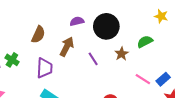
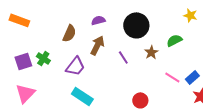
purple semicircle: (77, 21) -> (98, 20), moved
purple trapezoid: (44, 68) -> (75, 66), turned 35

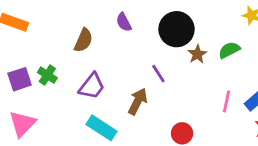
purple semicircle: (98, 20) -> (124, 22), turned -104
brown arrow: (97, 45) -> (138, 101), moved
brown star: (151, 52) -> (197, 54), moved
pink line: (172, 77) -> (226, 101), turned 70

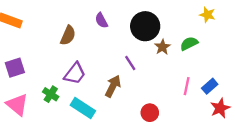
green cross: (47, 75) -> (51, 94), moved
pink triangle: (22, 124) -> (17, 105), turned -35

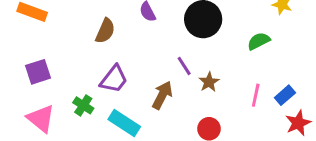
brown star: (162, 47) -> (209, 82), moved

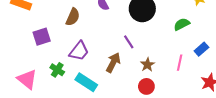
purple square: (38, 72) -> (42, 37), moved
brown star: (209, 82) -> (147, 65), moved
blue rectangle: (285, 95) -> (201, 49), moved

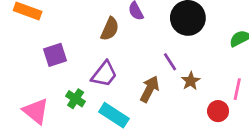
brown semicircle: (73, 17) -> (110, 29), moved
brown star: (147, 65) -> (191, 81), moved
red circle: (146, 86) -> (218, 111), moved

